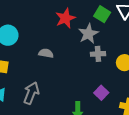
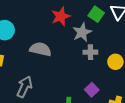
gray semicircle: (46, 53) -> (40, 49), size x1.5

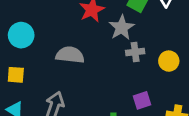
purple square: (92, 90) -> (142, 100), turned 32

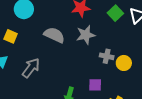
gray star: (122, 27) -> (86, 35), moved
gray cross: (135, 52) -> (107, 56), moved

